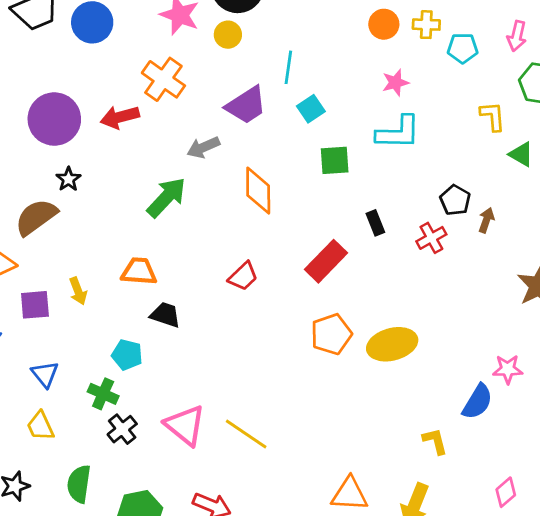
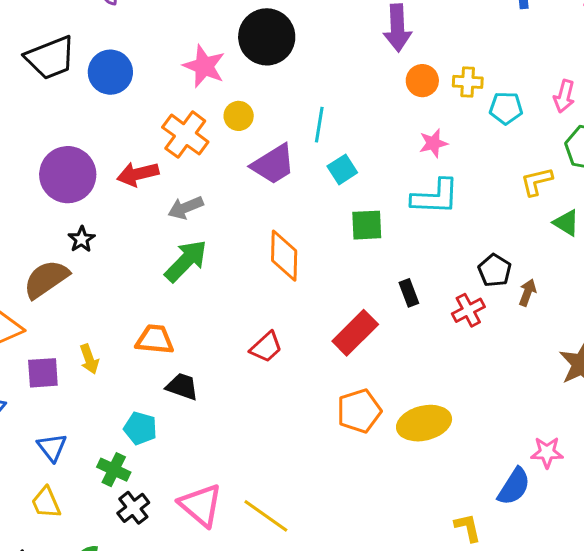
yellow circle: (228, 35) -> (239, 116), moved
yellow L-shape: (493, 116) -> (537, 181), turned -100
gray arrow: (203, 147) -> (186, 208), moved

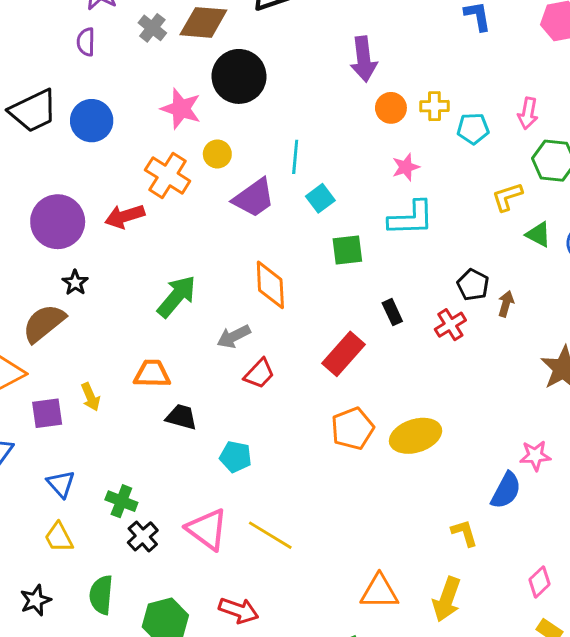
gray arrow: (186, 208) -> (234, 336), moved
cyan pentagon: (140, 428) -> (236, 457), moved

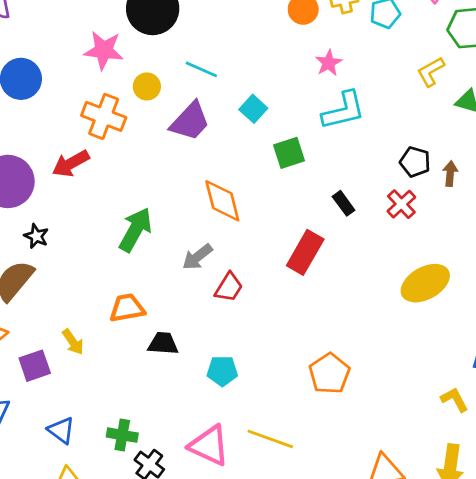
cyan line: (295, 157) -> (201, 69), moved, turned -60
orange pentagon: (353, 429) -> (329, 374), moved
yellow ellipse: (416, 436) -> (425, 283), moved

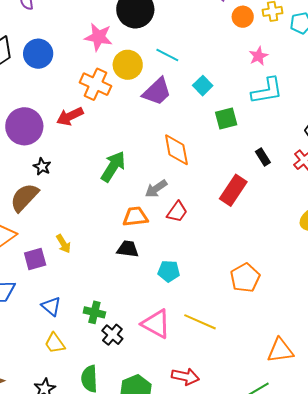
yellow circle: (147, 86) -> (128, 65), size x1.5
orange trapezoid: (127, 308) -> (135, 217), moved

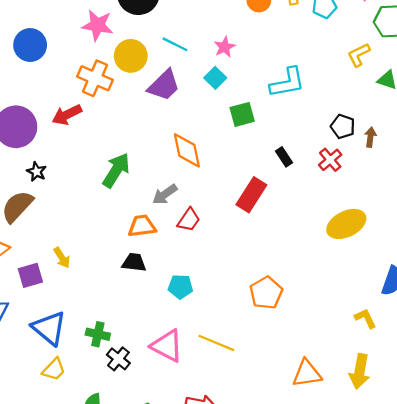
pink star: (258, 56) -> (225, 47), moved
blue triangle: (51, 306) -> (49, 328), size x1.6
yellow trapezoid: (55, 343) -> (54, 369), turned -100

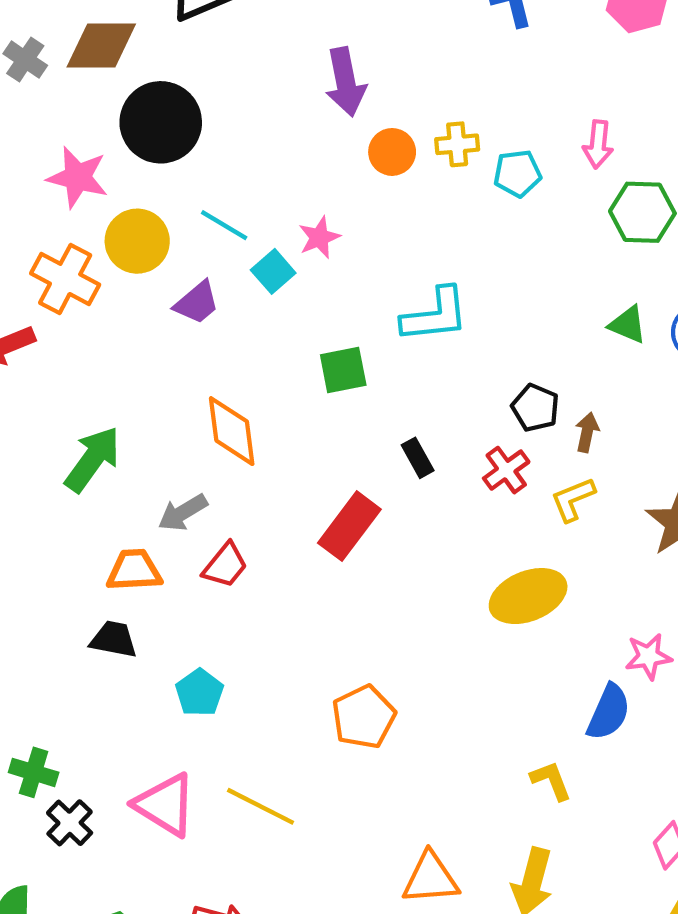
yellow L-shape: (359, 55) -> (573, 499), moved
cyan square: (215, 78) -> (273, 271), moved
purple trapezoid: (164, 85) -> (197, 303), size x0.7
cyan pentagon: (180, 287) -> (199, 693), turned 30

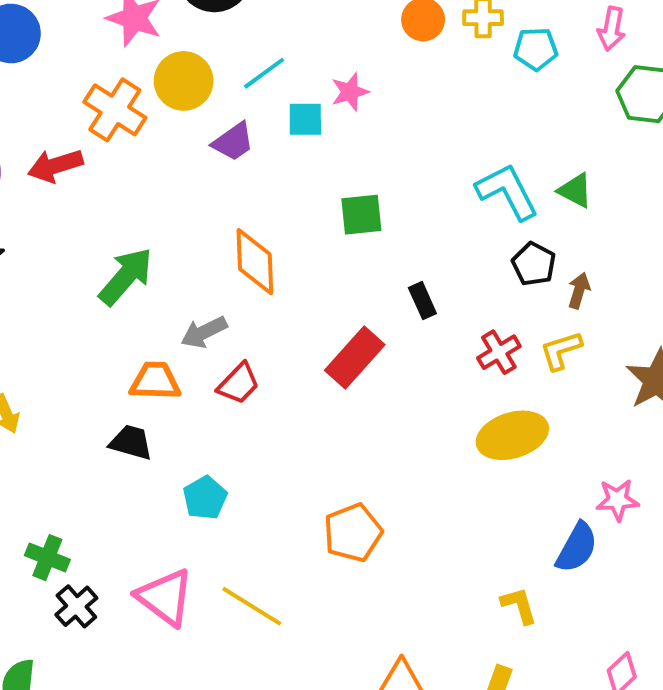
cyan line: (224, 225) -> (264, 73), turned -72
cyan square: (273, 271) -> (305, 119), turned 36
cyan L-shape: (435, 315) -> (507, 192), moved, turned -116
green triangle: (628, 325) -> (575, 190), moved
red cross: (506, 470) -> (499, 352), moved

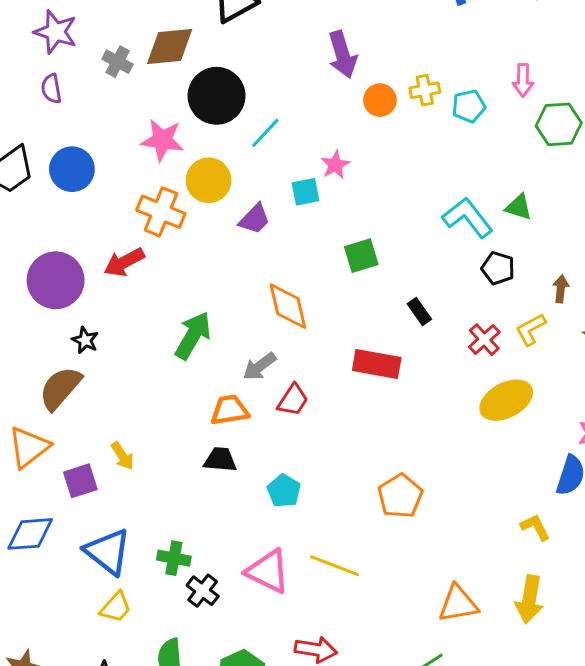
cyan line: (264, 73) -> (265, 133), moved
brown arrow: (579, 291) -> (561, 289), moved
red rectangle: (355, 357) -> (377, 364), turned 69

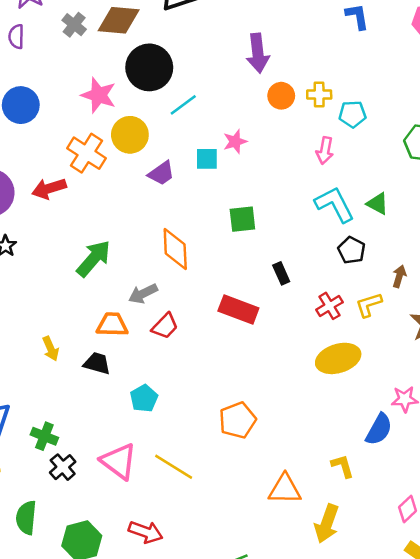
pink arrow: (523, 80) -> (325, 150), moved
yellow arrow: (122, 456) -> (51, 349), moved
orange triangle: (458, 604) -> (285, 489), moved

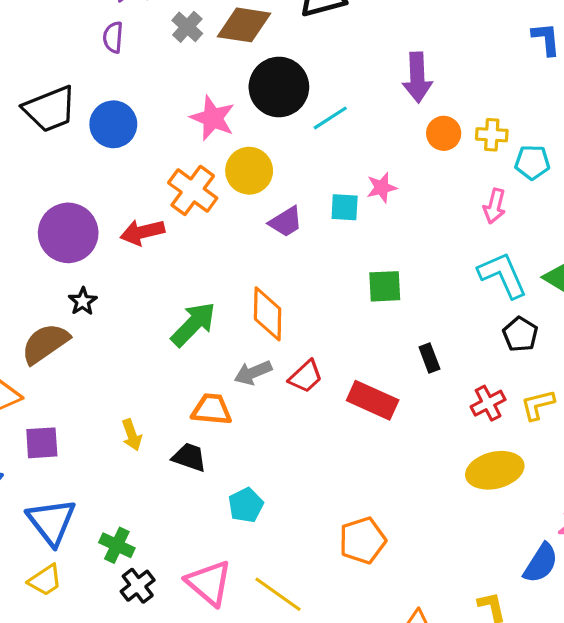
cyan line: (183, 105) -> (330, 118), moved
orange diamond: (175, 249) -> (268, 314), moved
red trapezoid: (165, 326) -> (306, 376), moved

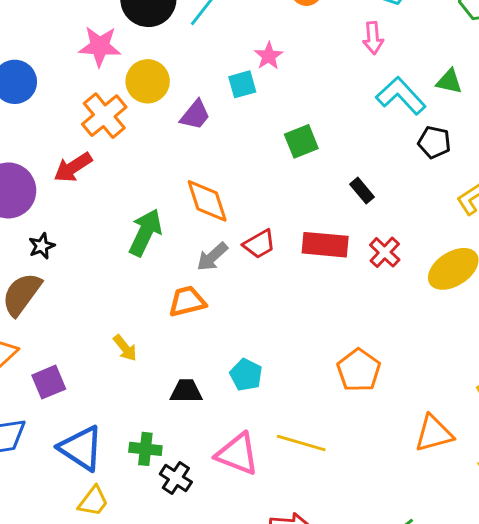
orange cross: (193, 190) -> (104, 116), turned 33
black star: (83, 301) -> (42, 246), turned 30
red trapezoid: (306, 376) -> (259, 244), turned 32
red cross: (488, 403) -> (385, 252), moved
black trapezoid: (189, 457) -> (186, 391), moved

